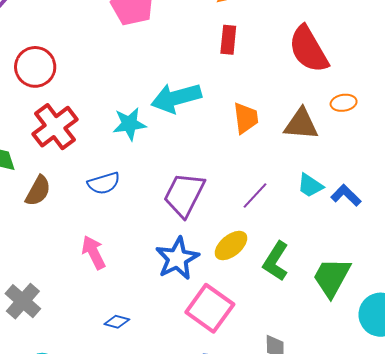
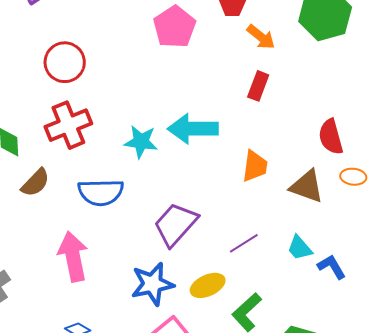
red semicircle: (308, 49) -> (331, 137), moved, size x0.7
blue semicircle: (104, 183) -> (101, 192), size x1.4
pink arrow: (94, 252) -> (73, 257), size x1.4

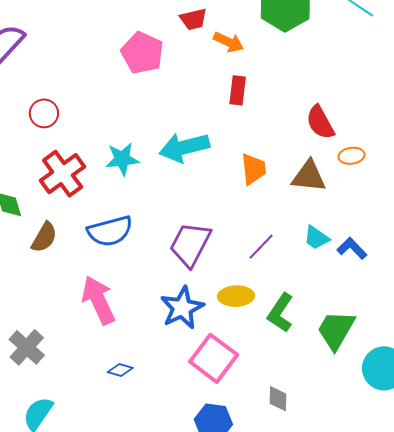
red circle: (65, 62) -> (44, 113), size x0.7
cyan star: (141, 142) -> (122, 159), moved
yellow ellipse: (208, 285) -> (236, 296), turned 36

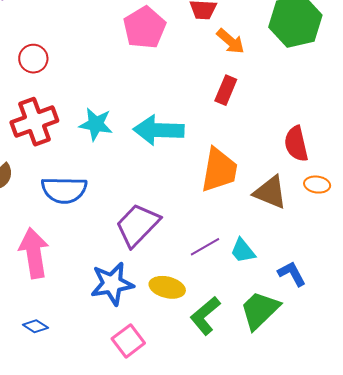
orange trapezoid: (253, 169) -> (219, 170), size x1.4
cyan trapezoid: (316, 238) -> (243, 251), moved
green trapezoid: (336, 330) -> (260, 310), moved
pink square: (214, 358) -> (128, 341), size x0.7

